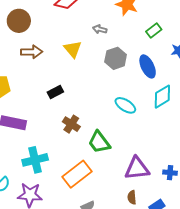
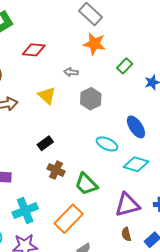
blue ellipse: (148, 66) -> (136, 127), moved
black rectangle: (55, 92) -> (45, 143), moved
cyan diamond: (162, 97) -> (136, 164), moved, turned 55

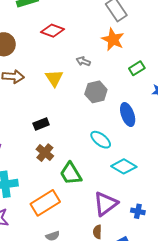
blue ellipse: (136, 127) -> (128, 115), moved
purple triangle: (127, 205) -> (106, 204), turned -36

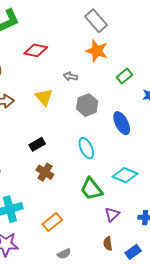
cyan ellipse: (101, 140) -> (86, 148), moved, turned 35
green trapezoid: (71, 174) -> (91, 189), moved
orange rectangle: (45, 203) -> (52, 222), size x0.7
purple triangle: (106, 204) -> (112, 214), size x0.6

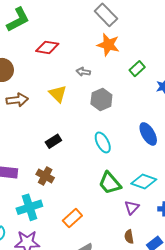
blue ellipse: (122, 123) -> (148, 134), moved
brown cross: (45, 172) -> (45, 176), moved
cyan diamond: (125, 175) -> (144, 181), moved

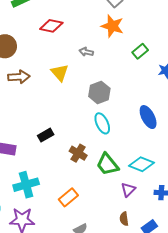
gray hexagon: (101, 99) -> (99, 92), moved
black rectangle: (53, 141) -> (46, 135), moved
brown cross: (45, 176) -> (78, 153), moved

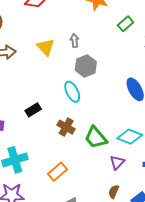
gray arrow: (86, 52) -> (74, 41), moved, turned 72
cyan ellipse: (102, 123) -> (72, 92), moved
brown semicircle: (124, 219) -> (114, 192), turned 32

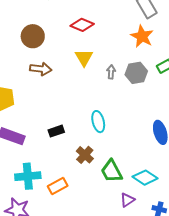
yellow triangle: (46, 47) -> (84, 58), moved
gray hexagon: (86, 66) -> (136, 73), moved
orange rectangle: (57, 172) -> (58, 186), moved

